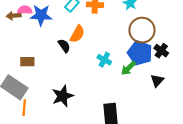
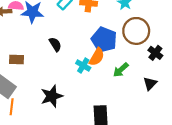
orange semicircle: (77, 34) -> (97, 57), moved
blue pentagon: (140, 53) -> (104, 40), moved
cyan cross: (104, 60) -> (83, 66), moved

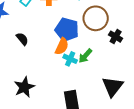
cyan cross: (83, 66) -> (70, 59), moved
black triangle: (150, 84) -> (113, 86), moved, size x1.6

